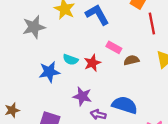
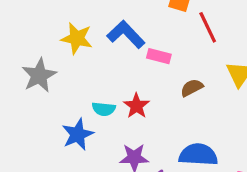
pink rectangle: (114, 47) -> (159, 56), moved

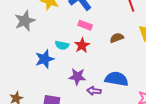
pink rectangle: (159, 56) -> (85, 25), moved

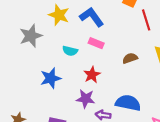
cyan semicircle: (62, 45) -> (70, 51), moved
red star: (82, 45) -> (92, 75), moved

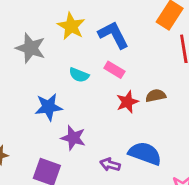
gray star: (31, 36) -> (31, 48), turned 30
red star: (92, 75) -> (127, 102), moved
purple star: (86, 99) -> (73, 138), moved

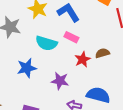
cyan semicircle: (79, 75) -> (46, 43), size x1.5
purple star: (73, 138) -> (60, 81), moved

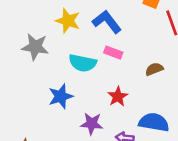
red star: (83, 59) -> (118, 97), moved
purple star: (60, 81) -> (92, 124), moved

